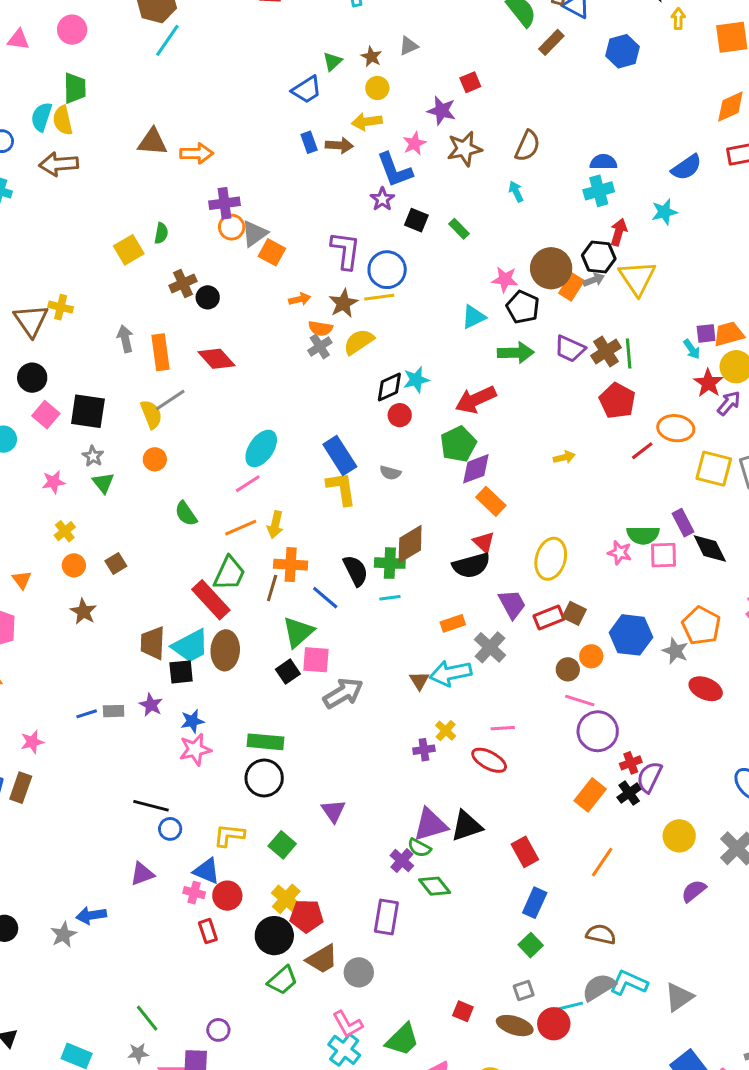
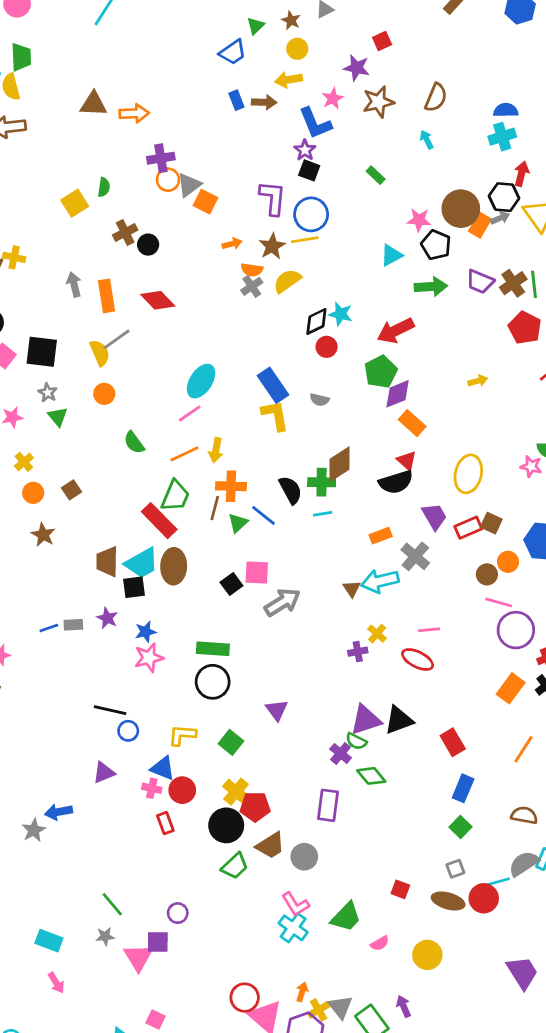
black square: (416, 220) -> (309, 170), moved
cyan star: (416, 380) -> (341, 314), turned 30
green triangle: (298, 632) -> (238, 523), moved, size x0.7

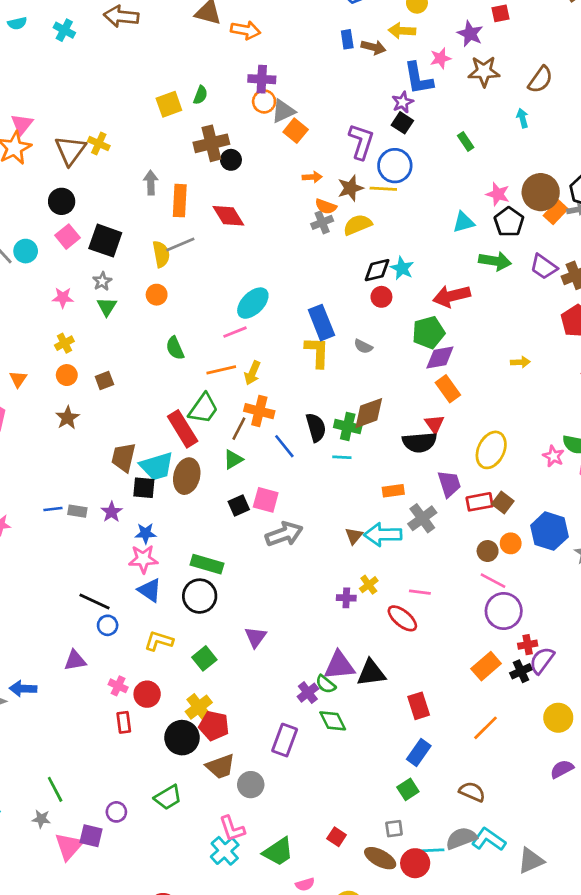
brown cross: (125, 232) -> (211, 143), size x1.4
green triangle: (238, 523) -> (233, 459), moved
blue triangle: (163, 768) -> (150, 590), moved
green trapezoid: (235, 866) -> (168, 797), moved

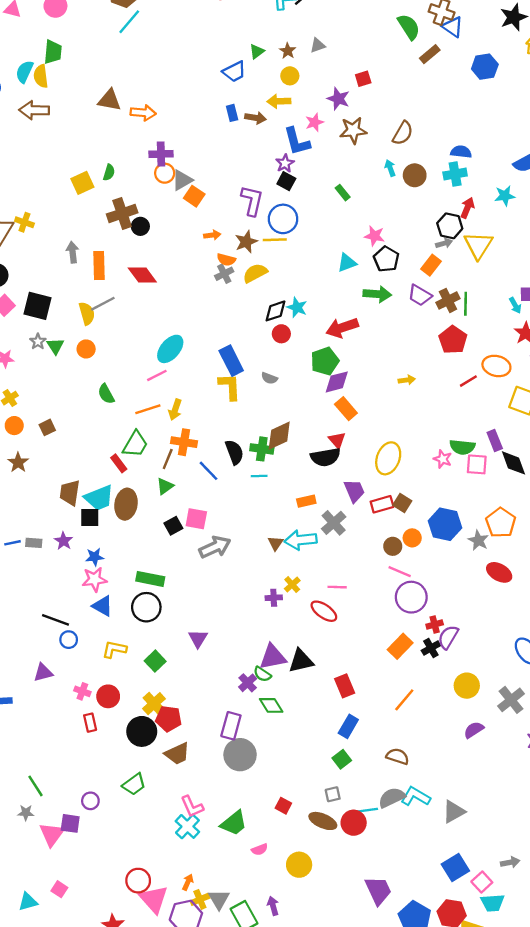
brown circle: (541, 192) -> (415, 175), moved, size x0.7
orange rectangle: (556, 212) -> (431, 265), moved
green triangle: (107, 307) -> (55, 346), moved
red rectangle: (183, 429) -> (119, 463), size x0.6
gray circle: (251, 785) -> (240, 755), moved, size x1.4

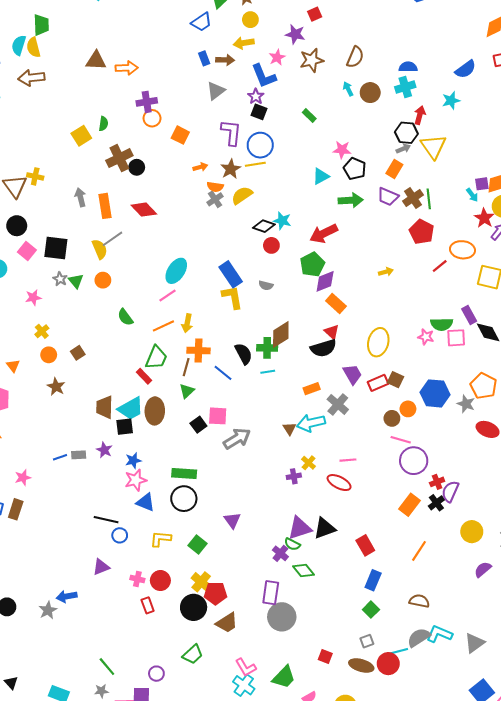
gray triangle: (182, 180) -> (216, 91), moved
black diamond: (275, 311) -> (264, 226), turned 45

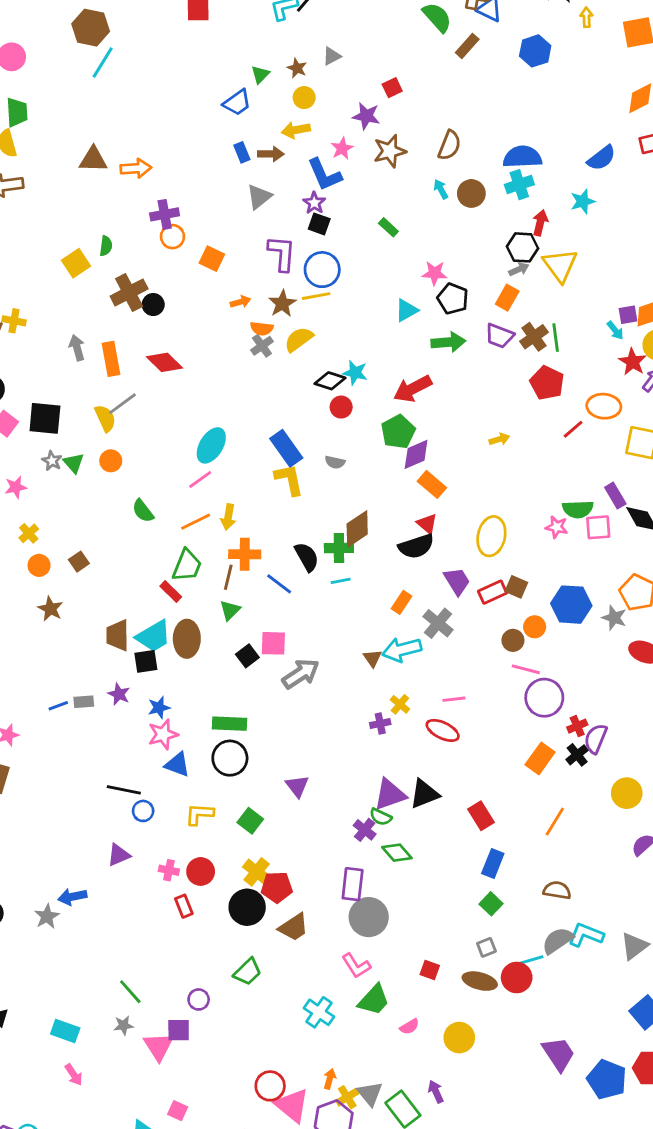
blue semicircle: (408, 67) -> (522, 157), size x1.5
orange rectangle: (312, 389) -> (402, 602), turned -35
pink L-shape: (246, 667) -> (356, 966), moved

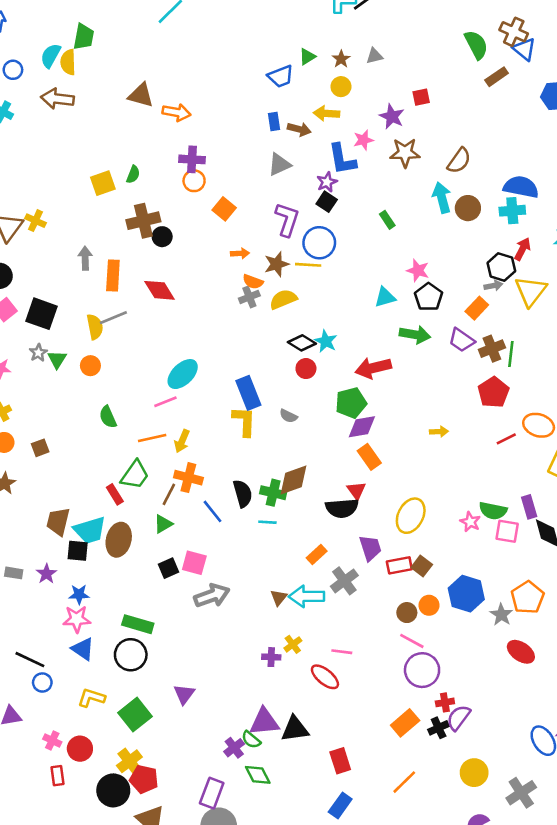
cyan arrow: (441, 189) -> (442, 198), size x1.6
green square: (250, 821) -> (135, 715), size x1.4

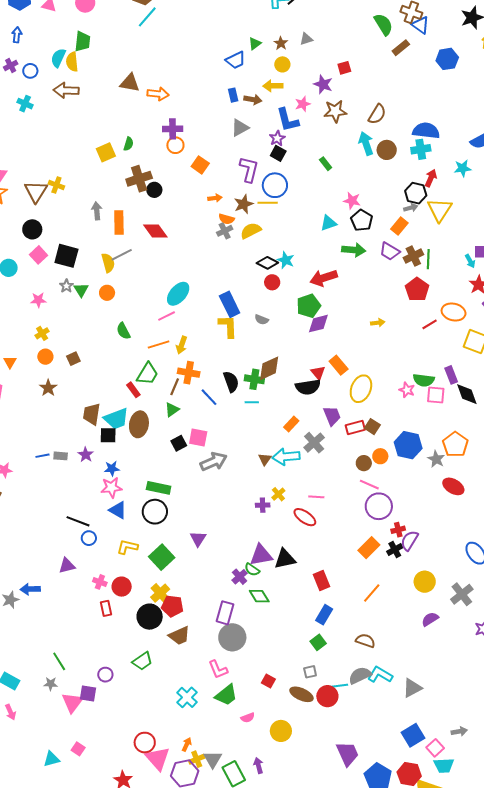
orange rectangle: (369, 457) -> (339, 365), moved

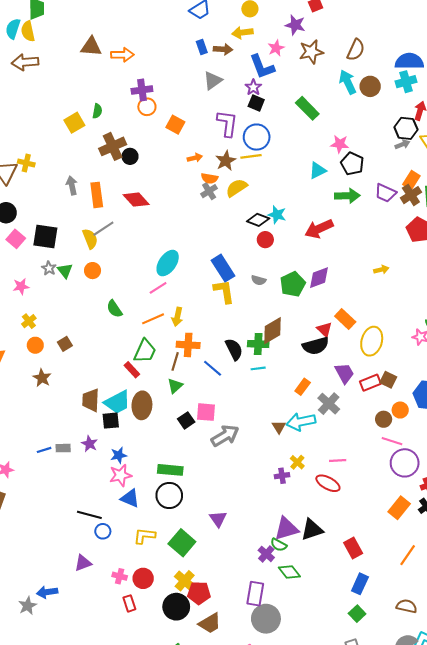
green rectangle: (326, 164) -> (307, 108), size x1.6
orange rectangle: (399, 226) -> (411, 180), moved
green pentagon: (309, 306) -> (293, 284), moved

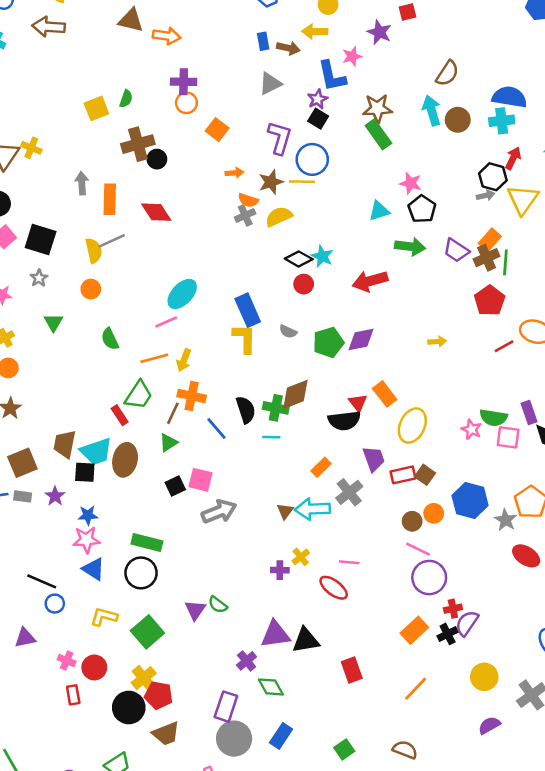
brown star: (311, 52) -> (377, 108), moved
green triangle: (65, 271) -> (53, 322), moved
brown square: (65, 344) -> (22, 463), moved, size x1.6
green semicircle: (279, 545) -> (218, 605), moved
blue rectangle: (360, 584) -> (281, 736), moved

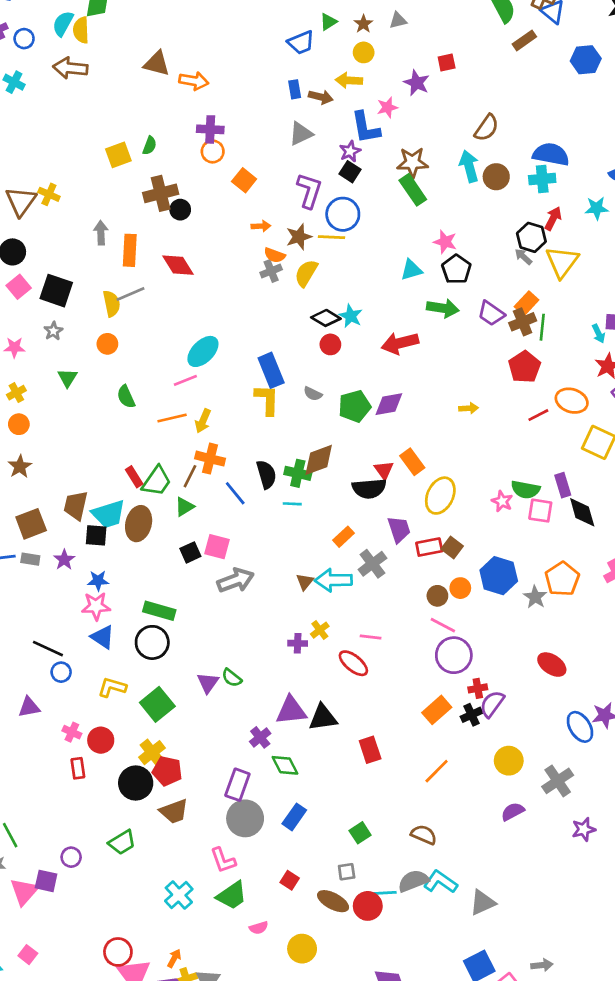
gray arrow: (486, 195) -> (523, 257), turned -126
yellow semicircle: (279, 217) -> (306, 273), turned -36
green trapezoid: (139, 395) -> (157, 481), moved
red ellipse: (526, 556) -> (552, 665), moved

